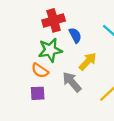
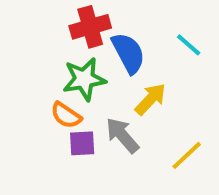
blue semicircle: (75, 35) -> (128, 53), size x1.5
purple square: (38, 93) -> (82, 143), moved

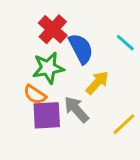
red cross: (90, 27) -> (53, 29), turned -32
purple square: (82, 143) -> (47, 115), size x1.5

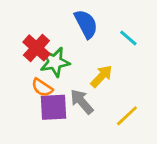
red cross: (53, 29) -> (36, 48), moved
blue semicircle: (81, 49) -> (86, 24), moved

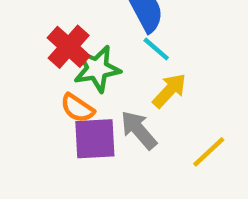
cyan line: (128, 38) -> (156, 49), moved

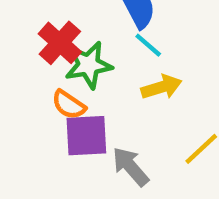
yellow arrow: (169, 91) -> (161, 87), turned 30
gray arrow: (139, 130) -> (131, 167), moved

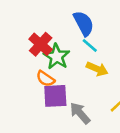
green star: (89, 65) -> (57, 57), turned -30
yellow arrow: (161, 87) -> (97, 69), turned 40

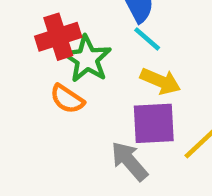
red cross: (41, 44) -> (58, 37), turned 30
purple square: (55, 96) -> (154, 123), moved

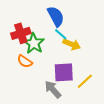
yellow arrow: (160, 81) -> (72, 44), moved

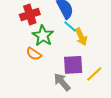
red cross: (21, 33) -> (30, 15), moved
yellow arrow: (72, 44) -> (81, 37), turned 42

